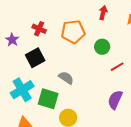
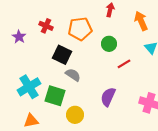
black square: (35, 58) -> (62, 55), moved, turned -36
purple semicircle: (115, 100) -> (108, 97), moved

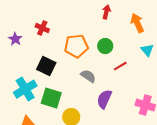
orange pentagon: (80, 29) -> (76, 46), moved
black square: (62, 55) -> (46, 66), moved
gray semicircle: (73, 75) -> (88, 76), moved

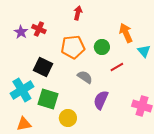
red arrow: (106, 12) -> (78, 13), moved
orange arrow: (137, 23) -> (126, 33), moved
purple star: (15, 39) -> (21, 32), moved

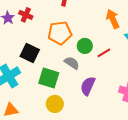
green circle: (102, 47) -> (85, 46), moved
green square: (48, 99) -> (49, 78), moved

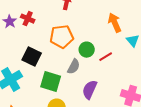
gray semicircle: (72, 63) -> (74, 67), turned 84

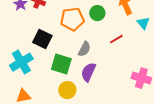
green circle: (87, 50) -> (97, 13), moved
purple semicircle: (90, 90) -> (88, 72), moved

